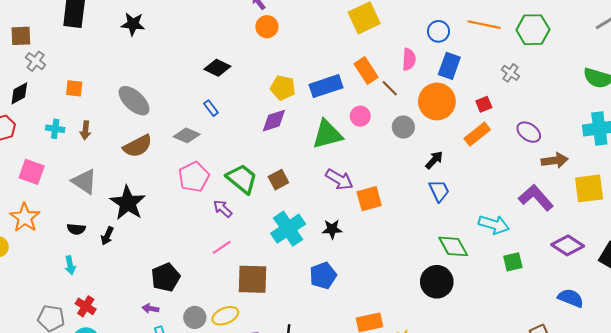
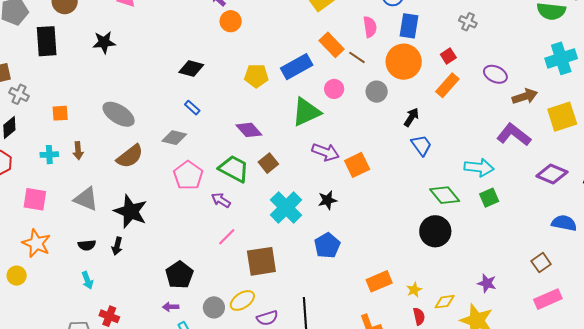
purple diamond: (274, 121) -> (249, 130), moved, turned 76
green square: (513, 262) -> (489, 198), moved

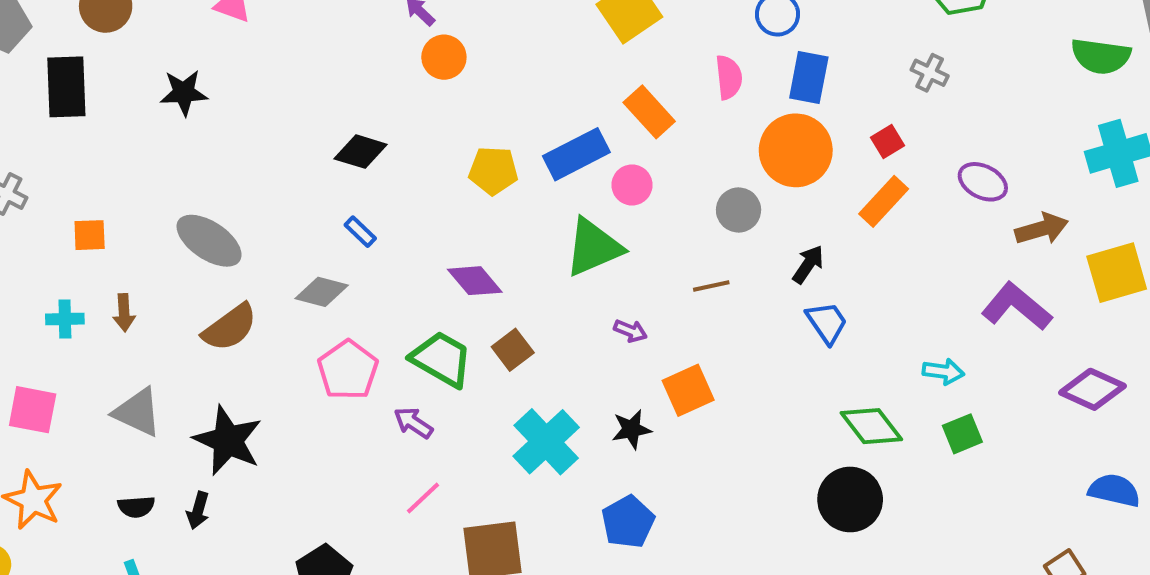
brown line: (357, 57) -> (711, 286), moved, turned -48
pink circle: (334, 89) -> (632, 185), moved
purple arrow: (326, 152) -> (630, 331), size x0.6
orange square: (357, 165) -> (688, 390), moved
cyan arrow: (479, 167) -> (943, 372), size x0.7

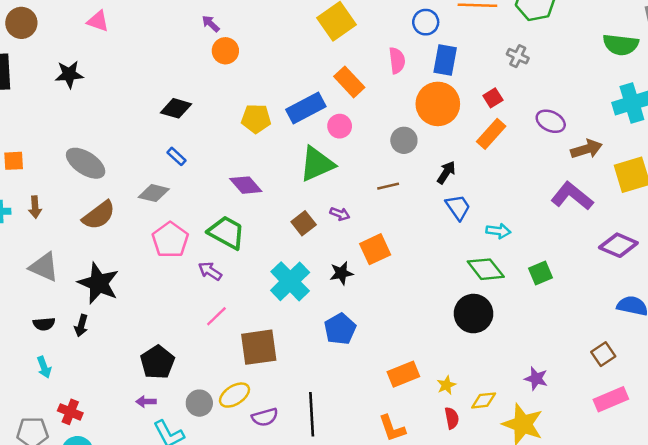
brown square: (513, 350) -> (304, 223), moved
cyan arrow: (943, 372) -> (498, 231), moved

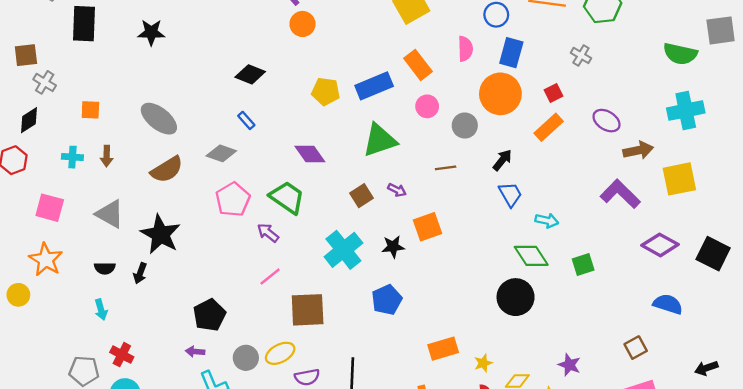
pink circle: (340, 126) -> (427, 106), moved

